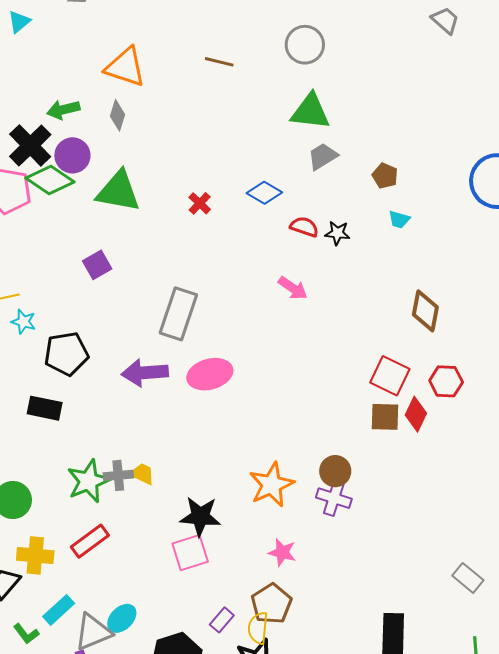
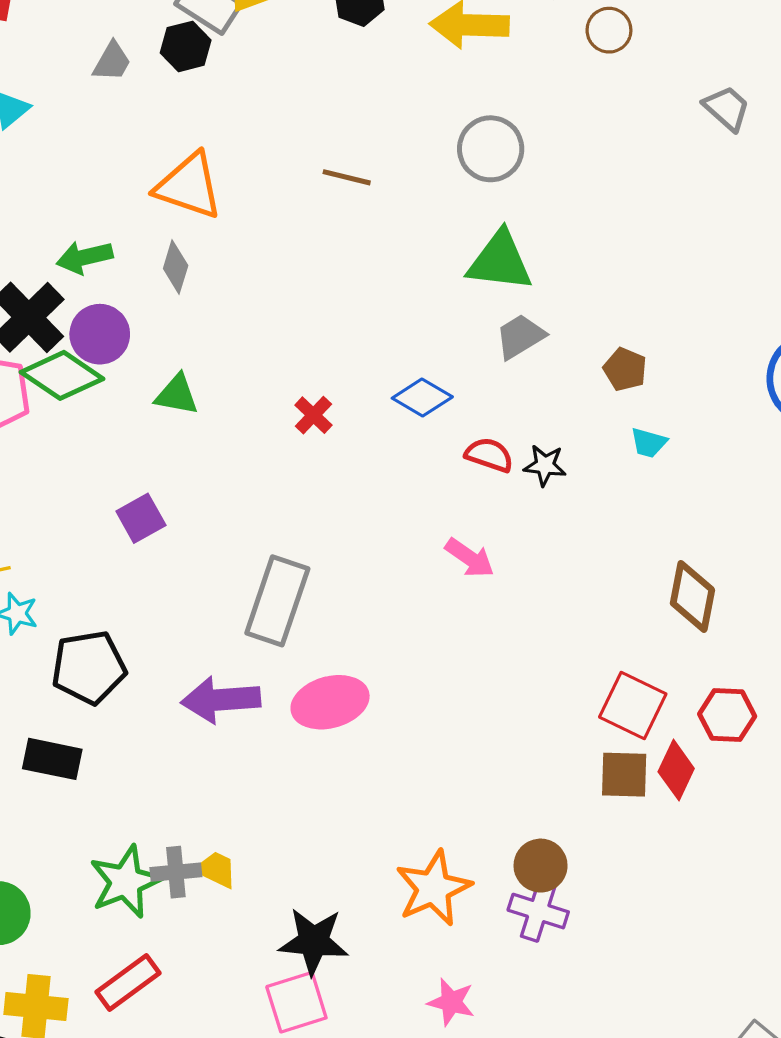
green triangle: (118, 191) -> (177, 395), size x0.6

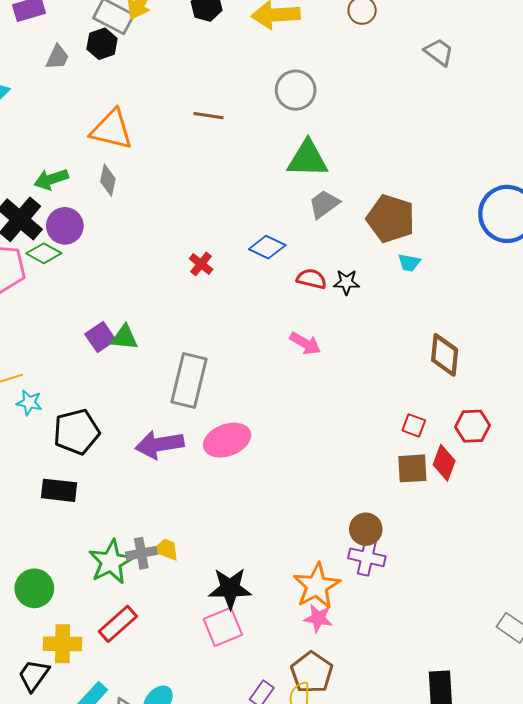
brown pentagon: (625, 369) -> (391, 219), size x1.8
green diamond: (62, 375) -> (44, 253), size x0.7
green triangle: (177, 395) -> (124, 337), moved
red square: (633, 705) -> (414, 425), size x0.6
orange star: (433, 888) -> (317, 586), moved

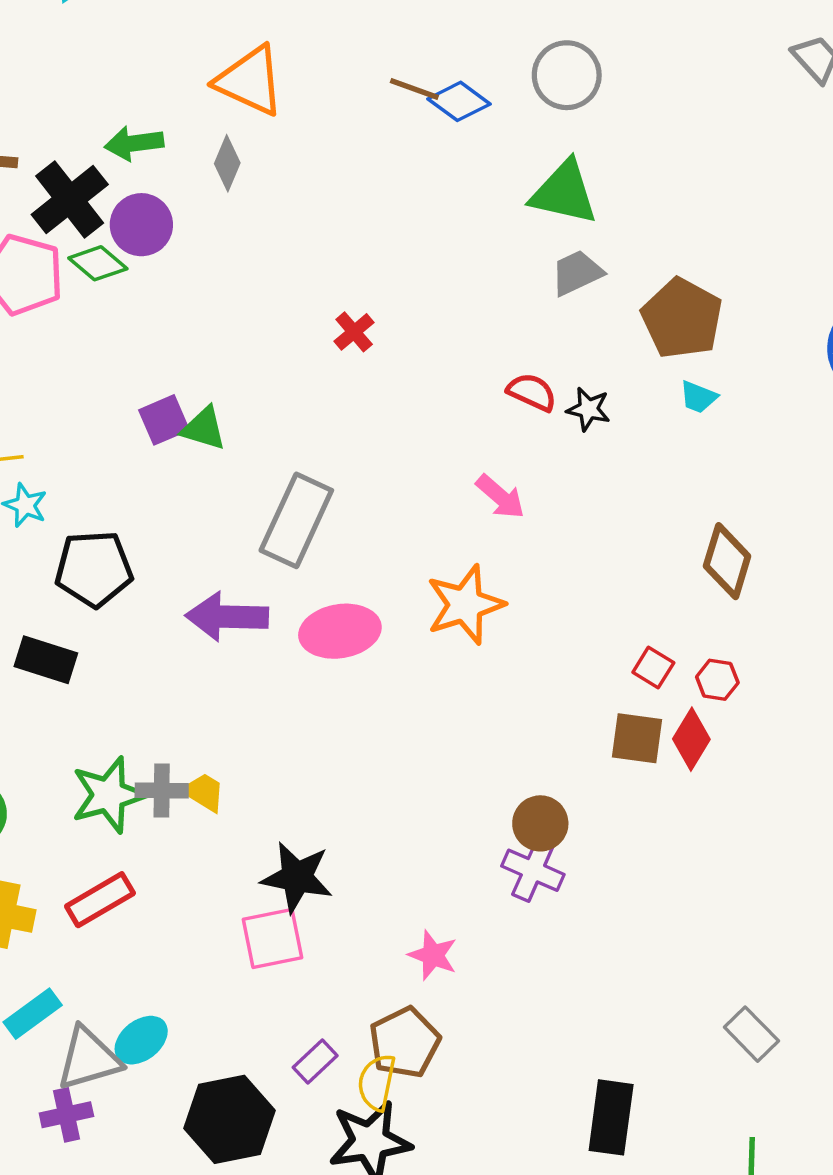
blue diamond: (267, 247) -> (459, 101), moved
red hexagon: (473, 426) -> (717, 680), moved, size x0.7
orange star: (317, 586) -> (465, 605), moved

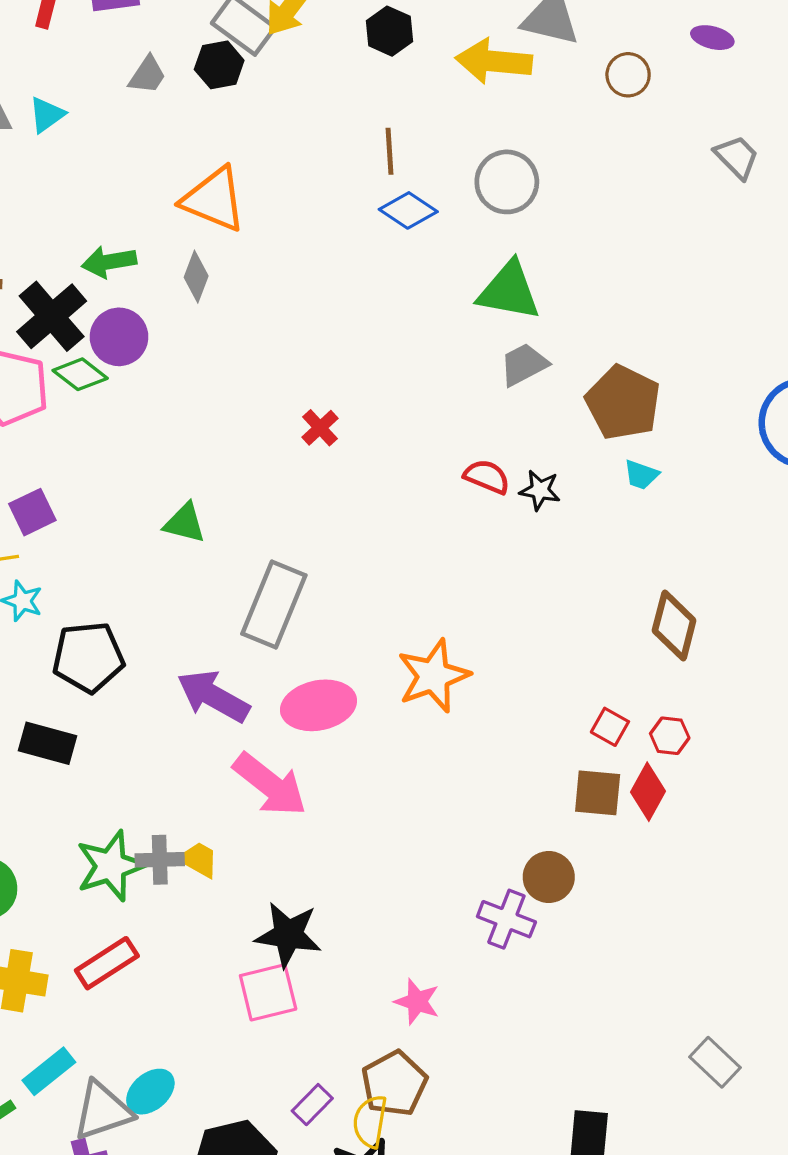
brown line: (414, 89) -> (390, 151), moved, turned 69
purple square: (164, 420) -> (32, 512), moved
pink arrow: (500, 497) -> (270, 785), moved, size x1.6
purple arrow: (227, 617) -> (213, 696), turned 30
brown circle: (540, 823) -> (549, 877), moved

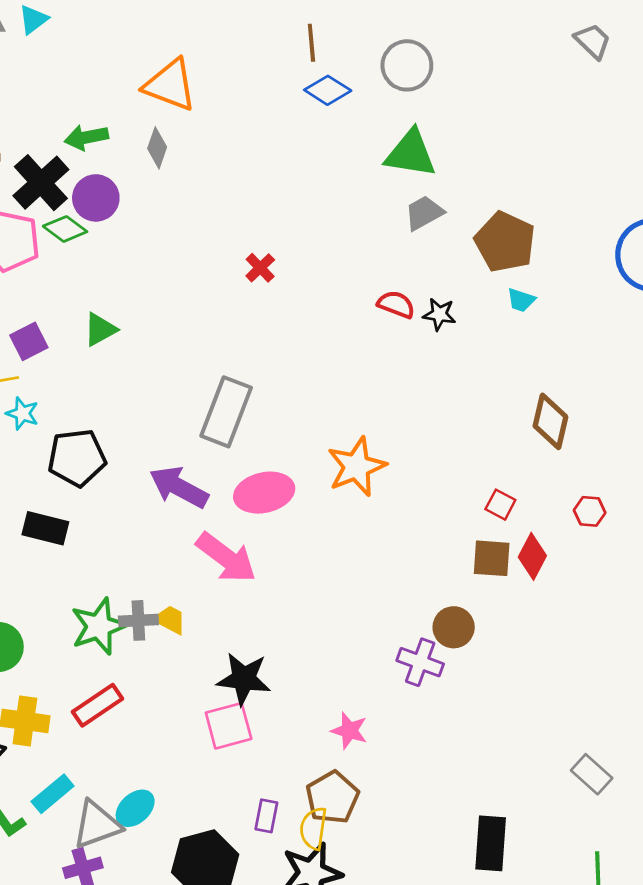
green triangle: (185, 523) -> (100, 329), moved, turned -42
red hexagon: (670, 736) -> (590, 511), moved
purple rectangle: (312, 1105) -> (266, 816), turned -32

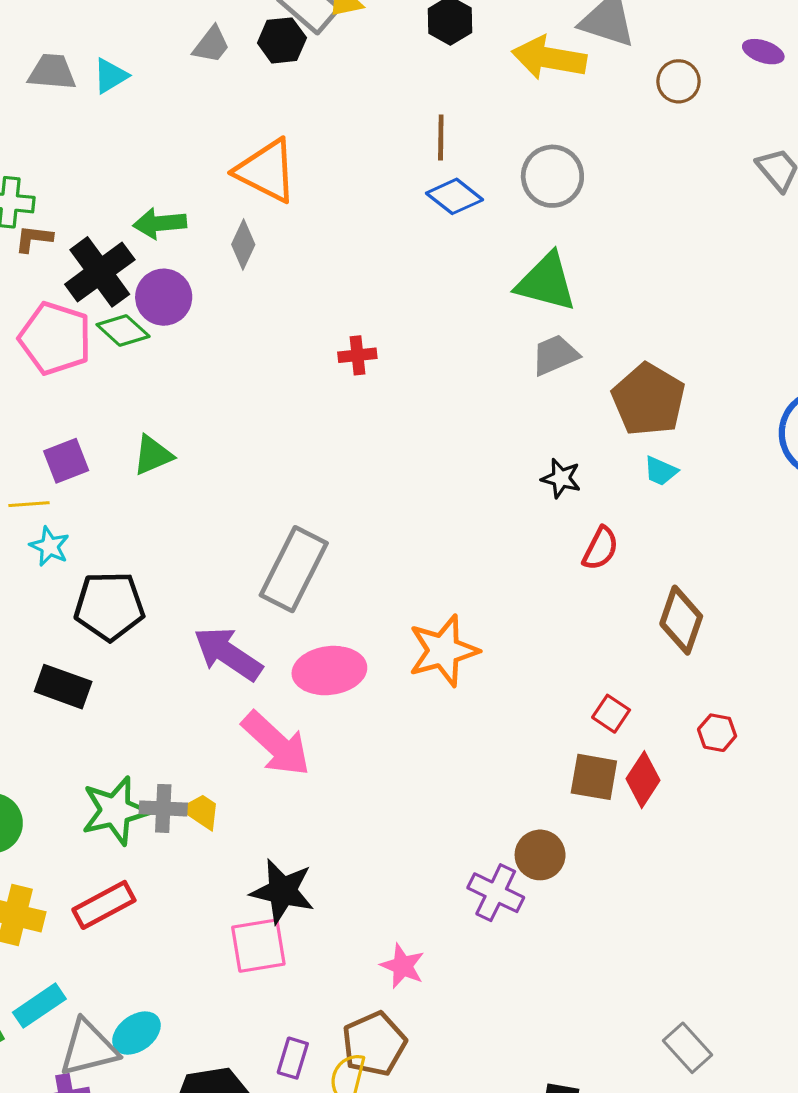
red cross: (260, 268) -> (357, 355), moved, turned 32
red semicircle: (396, 304) -> (600, 548), moved, turned 90

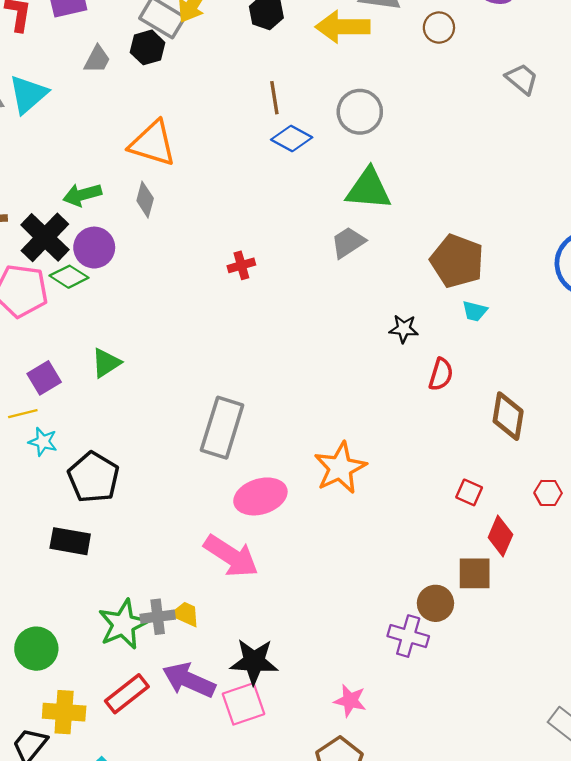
cyan triangle: (110, 76) -> (28, 94), size x1.5
gray trapezoid: (555, 355) -> (348, 242), moved
black pentagon: (109, 606) -> (93, 477), turned -30
purple arrow: (228, 654) -> (189, 680), moved
brown square: (594, 777) -> (475, 573), moved

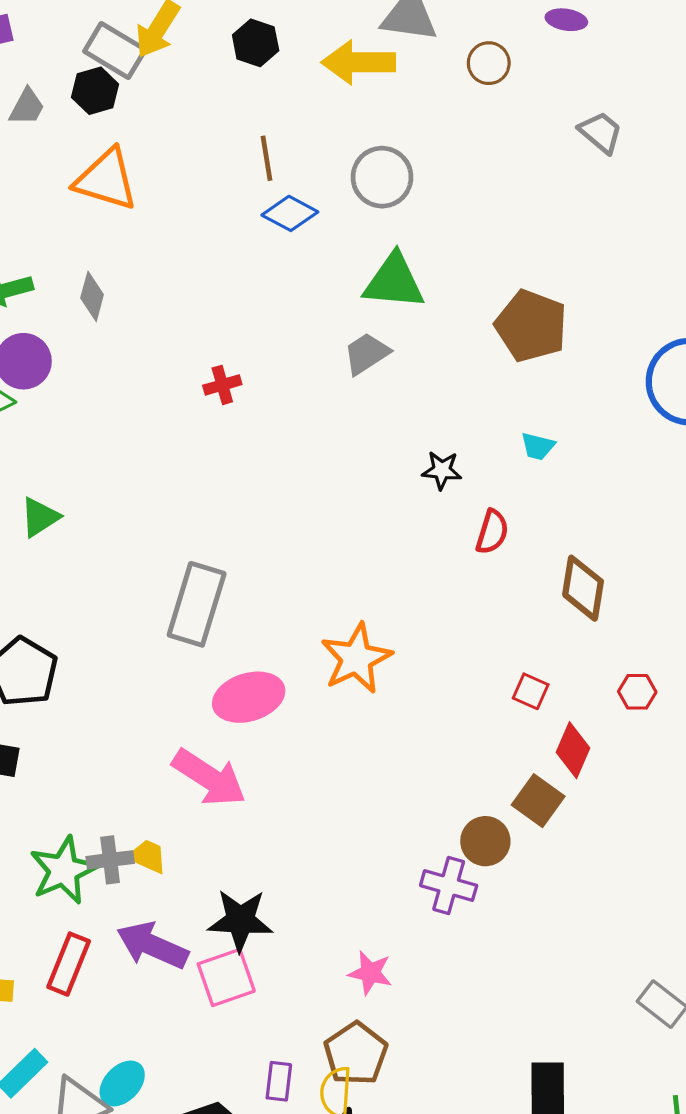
orange triangle: (153, 143) -> (106, 180), moved
brown pentagon: (457, 261) -> (531, 326), moved
brown square: (475, 573) -> (538, 801), turned 36
red rectangle: (127, 694) -> (69, 964), turned -30

